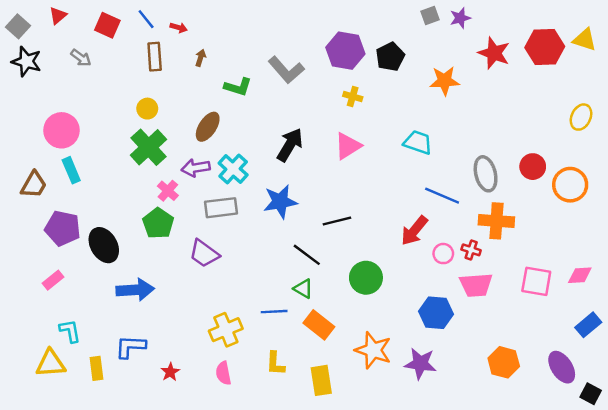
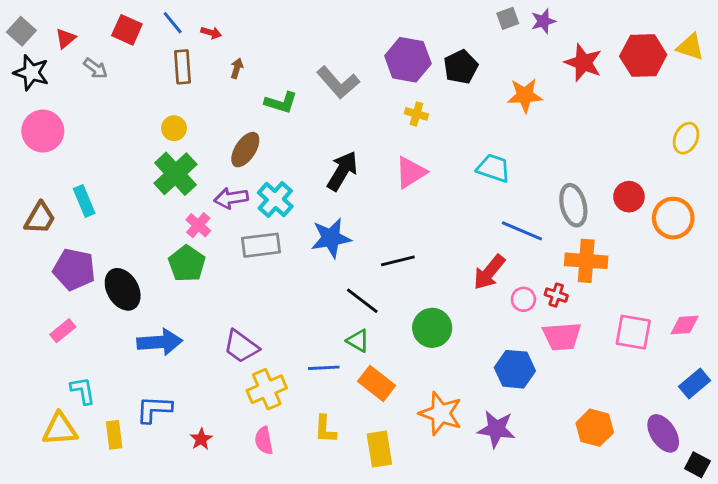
red triangle: (58, 16) -> (66, 38), moved
pink circle: (61, 130) -> (43, 131), moved
purple trapezoid: (204, 254) -> (241, 346), moved

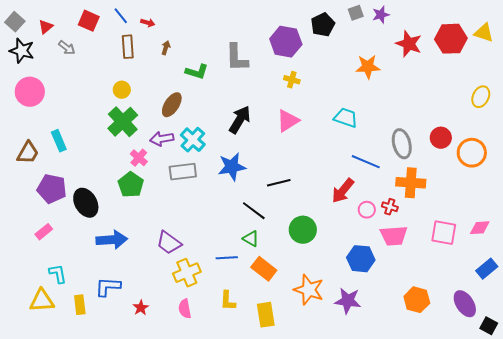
black pentagon: (461, 67) -> (323, 25), moved
gray L-shape: (338, 83) -> (237, 58), turned 40

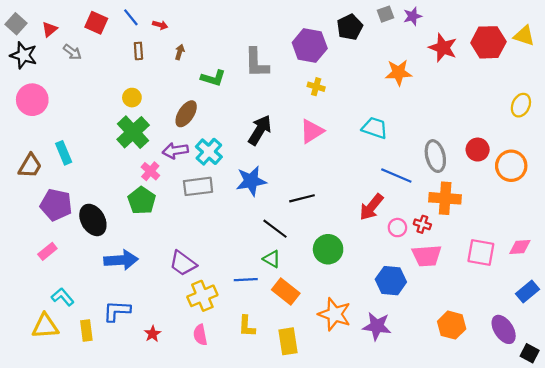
brown rectangle: (128, 47) -> (138, 51), size x0.7
cyan L-shape: (58, 274) -> (63, 297), turned -30

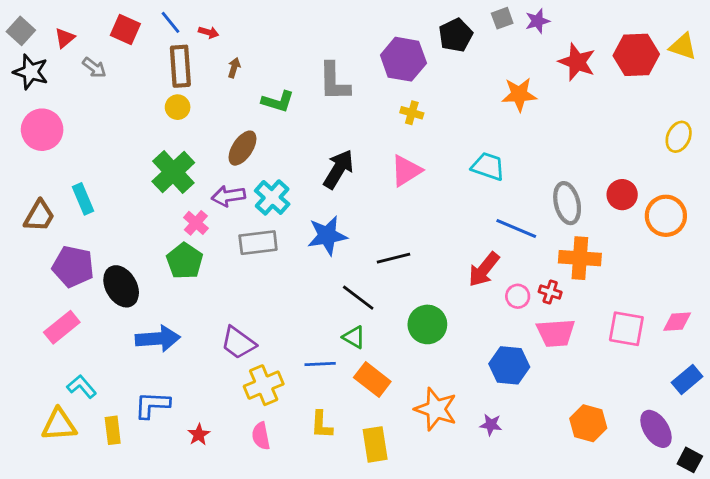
brown rectangle: (138, 51) -> (180, 66), size x1.8
yellow circle: (132, 98) -> (178, 107), moved
pink rectangle: (47, 251) -> (62, 327), size x1.4
purple star: (377, 326) -> (491, 425), size x0.6

